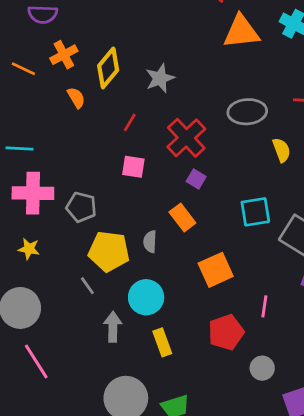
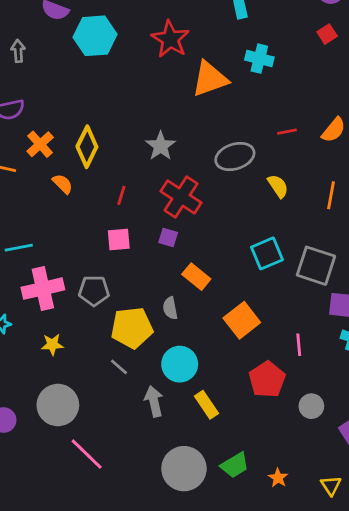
gray star: (160, 78) -> (161, 146), moved
pink square: (133, 167) -> (119, 239), moved
purple square: (196, 179) -> (168, 237), moved

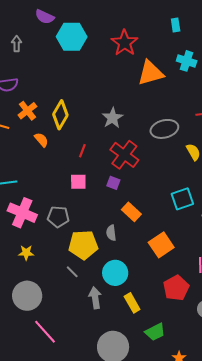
pink cross: (43, 289) -> (22, 213), turned 32
green trapezoid: (235, 465) -> (155, 332), moved

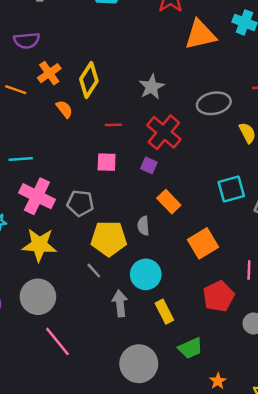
red line: (82, 151) -> (113, 125), turned 64
yellow star: (26, 253) -> (39, 245), size x1.8

